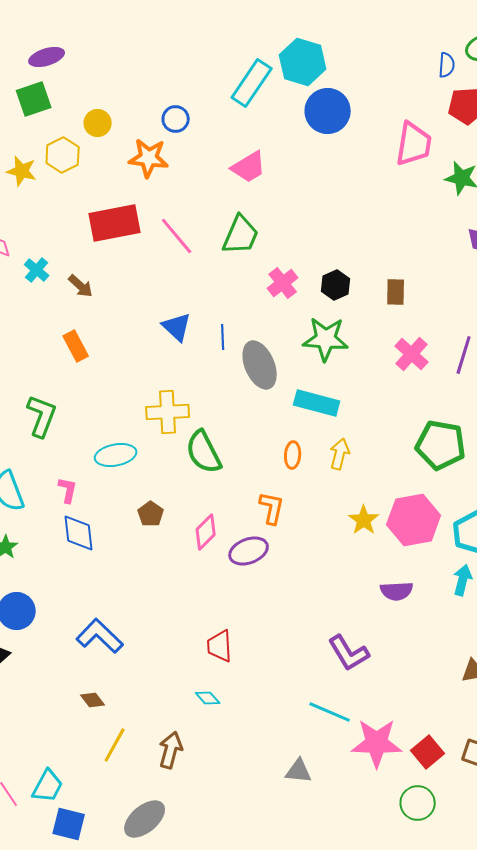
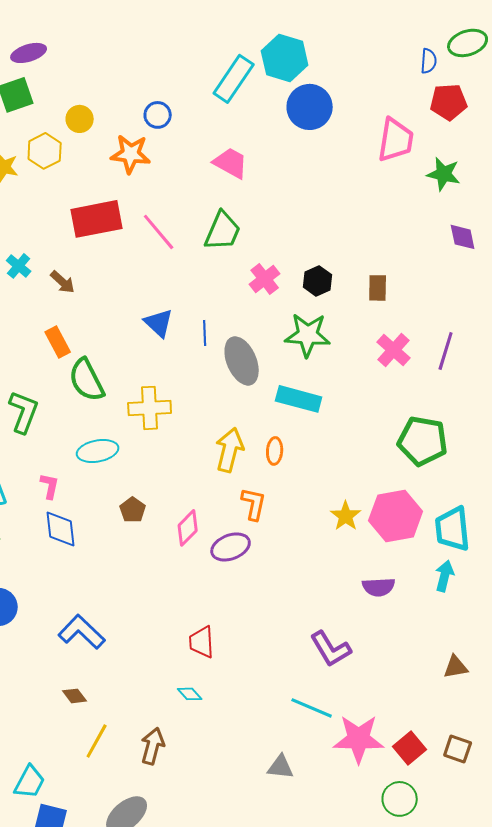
pink trapezoid: (249, 167) -> (231, 163), turned -120
green semicircle: (204, 452) -> (87, 380), moved
yellow arrow: (340, 454) -> (230, 450), moved, size x1.4

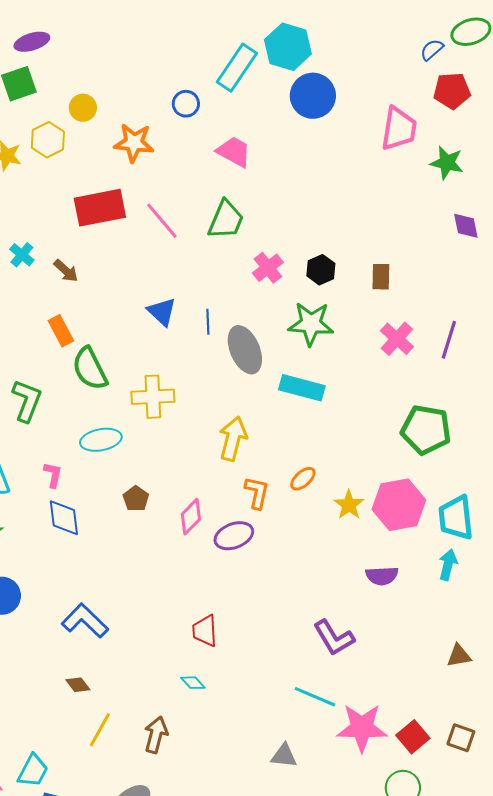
blue semicircle: (429, 61) -> (432, 50), turned -135
blue circle: (158, 115) -> (186, 104), moved
orange ellipse: (275, 451) -> (303, 479), moved, turned 44

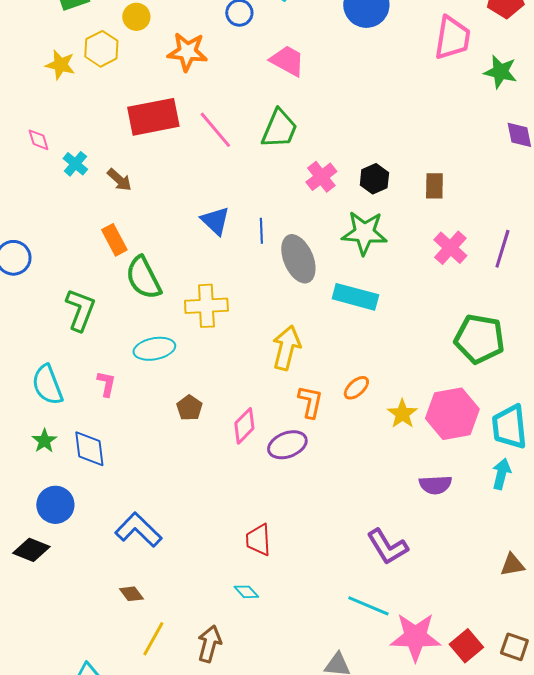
blue diamond: (64, 518) -> (89, 449), moved

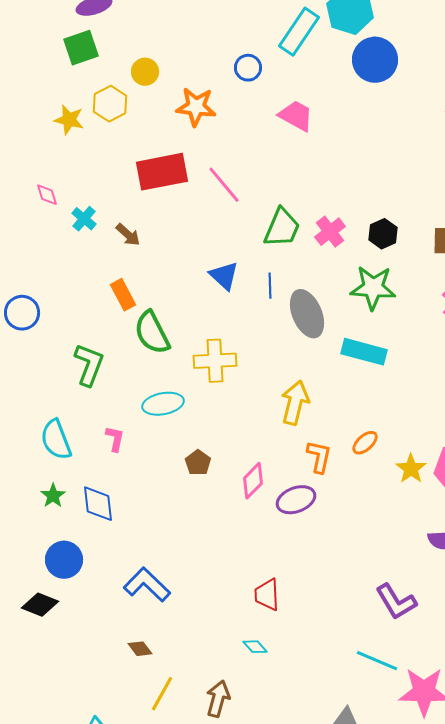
green trapezoid: (279, 129) -> (282, 228), moved

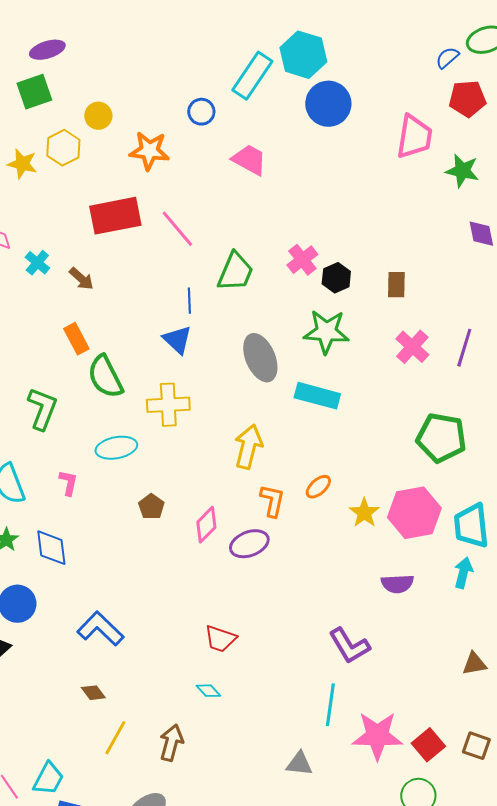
pink cross: (330, 232) -> (302, 260), moved
blue triangle: (224, 276) -> (177, 340), moved
blue line: (270, 286) -> (189, 301), moved
red trapezoid: (267, 595) -> (220, 639), turned -68
cyan line: (377, 661) -> (330, 705), turned 75

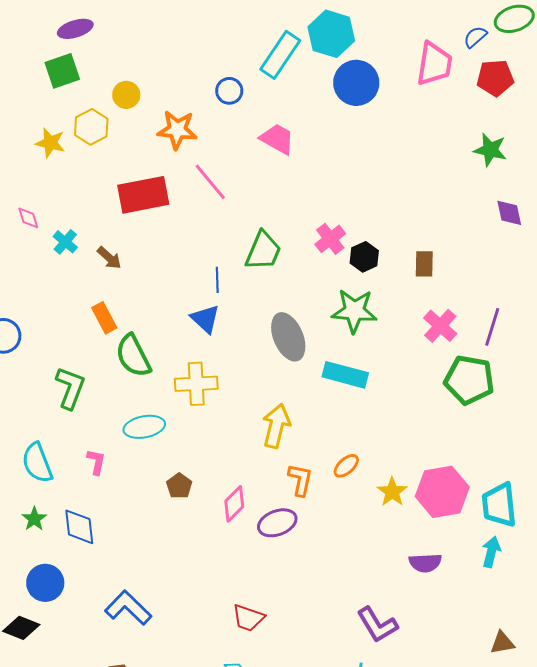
pink trapezoid: (414, 137) -> (434, 64), moved
pink line: (177, 229) -> (210, 182), moved
green pentagon: (441, 438) -> (469, 380), moved

